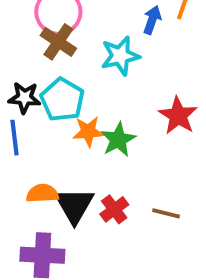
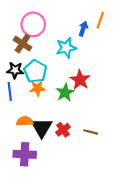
brown cross: (58, 42) -> (23, 44), moved
red star: (178, 116) -> (80, 80), moved
orange star: (88, 132) -> (37, 88), moved

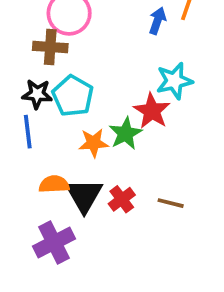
brown cross: (23, 44) -> (50, 47), turned -30
cyan star: (66, 48) -> (174, 81), moved
orange star: (37, 88) -> (94, 143), moved
purple cross: (25, 154) -> (54, 243), turned -30

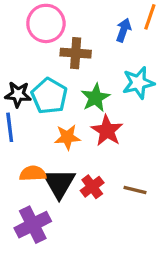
brown cross: (50, 47) -> (76, 53), moved
red star: (152, 111) -> (107, 131), moved
green star: (125, 133) -> (95, 98), moved

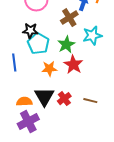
brown cross: (76, 53) -> (69, 18), moved, turned -36
black star: (18, 94) -> (30, 31), moved
orange semicircle: (33, 173) -> (24, 102), moved

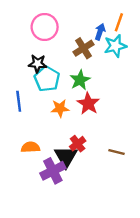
cyan star: (92, 36) -> (115, 46), moved
black triangle: (44, 97) -> (66, 157), moved
brown line: (90, 101) -> (116, 152), moved
purple cross: (28, 122) -> (53, 171), moved

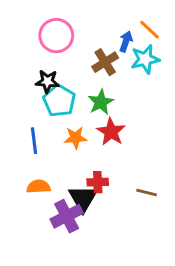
orange line: (119, 22) -> (150, 30), turned -66
blue line: (19, 101) -> (34, 141), moved
red cross: (78, 144) -> (98, 182), turned 35

